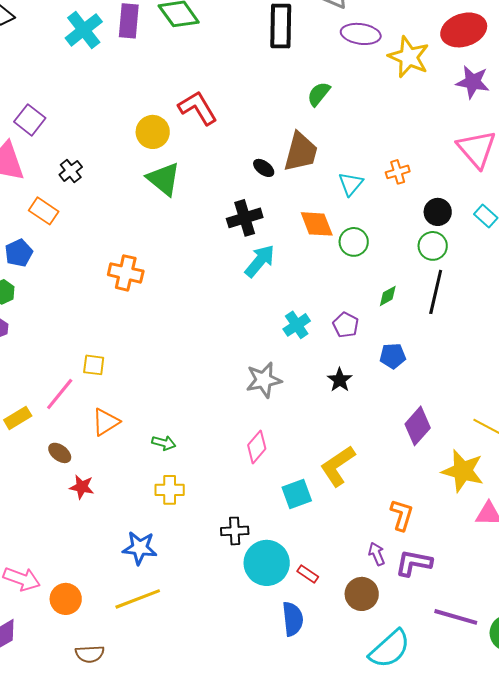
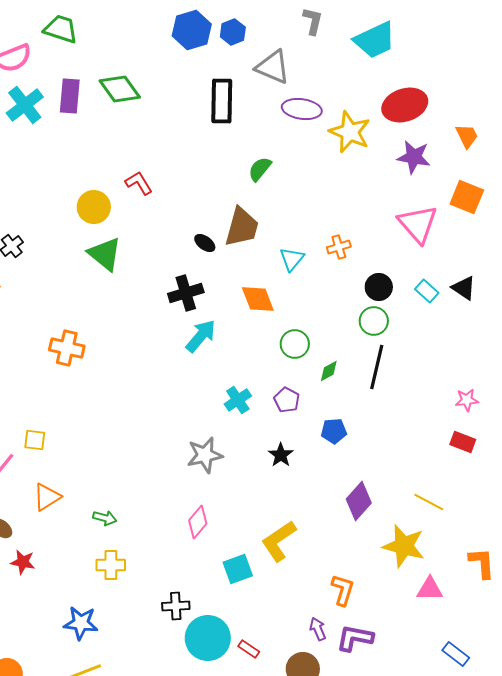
red L-shape: (198, 108) -> (139, 183), size x0.7
green circle: (354, 242) -> (295, 344), moved

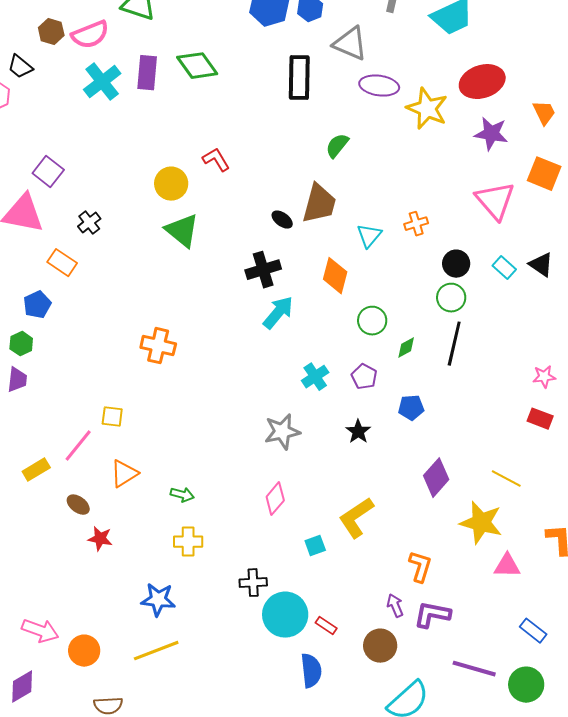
orange diamond: (258, 299) -> (335, 276), turned 36
orange cross: (67, 348) -> (158, 346), moved
cyan square: (238, 569) -> (315, 546), size x0.7

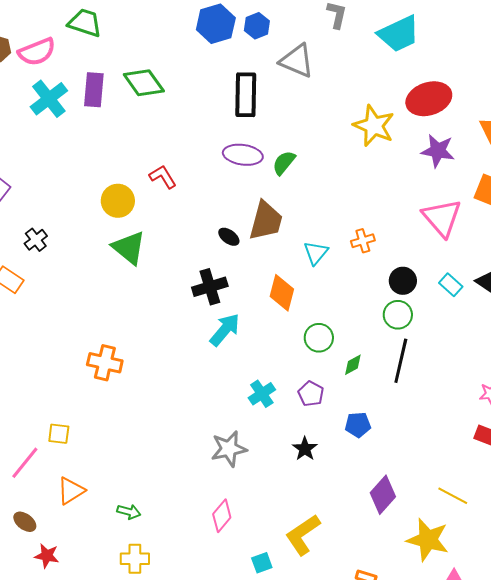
purple ellipse: (379, 86) -> (243, 155), moved

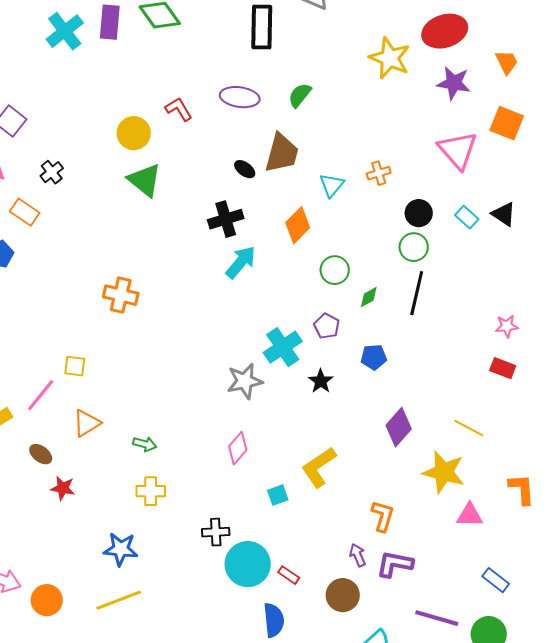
purple ellipse: (243, 155) -> (240, 97), moved
orange diamond: (282, 293) -> (298, 225), turned 30
cyan cross: (262, 394) -> (283, 347), moved, size x1.4

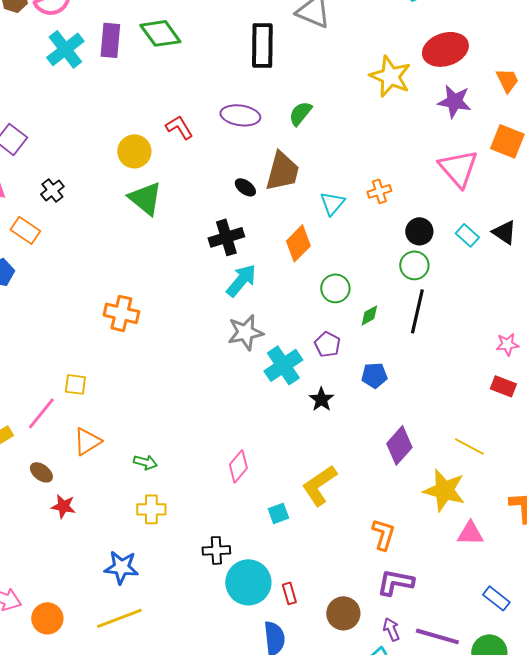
gray star: (245, 381) -> (245, 332), moved
purple arrow: (358, 555) -> (391, 629), moved
red rectangle: (289, 575) -> (289, 593), turned 40

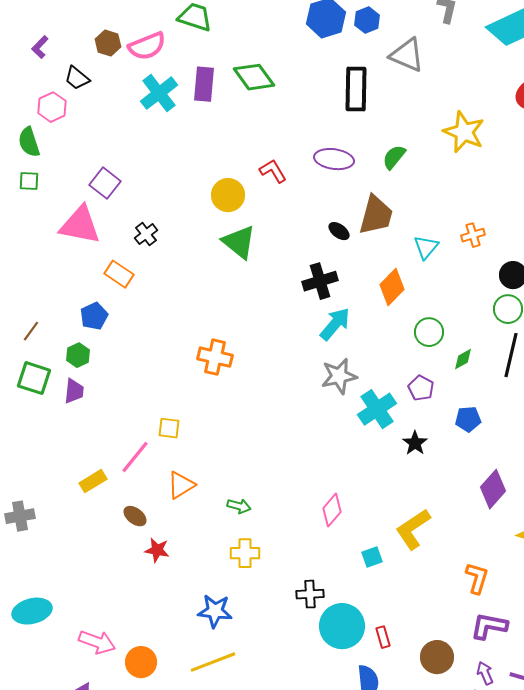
yellow star: (390, 76) -> (464, 132), moved

